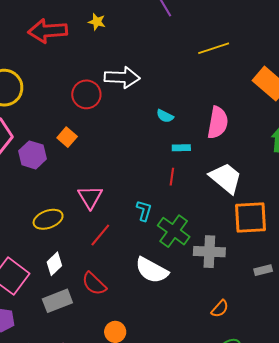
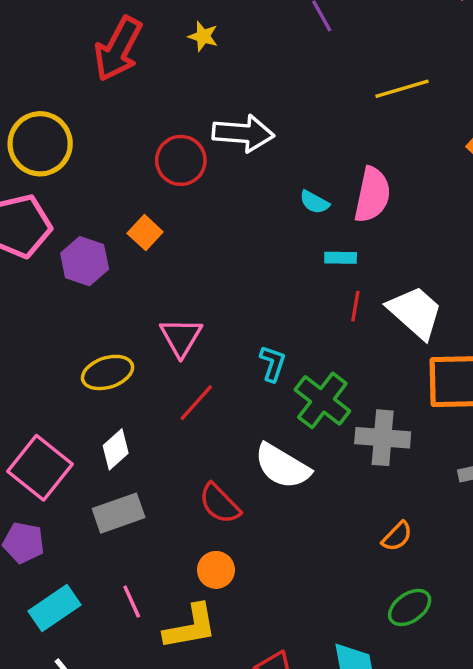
red arrow: (48, 31) -> (118, 49), turned -60
pink semicircle: (218, 123) -> (372, 195), moved
red line: (172, 177) -> (355, 306), moved
red semicircle: (94, 284) -> (220, 504), moved

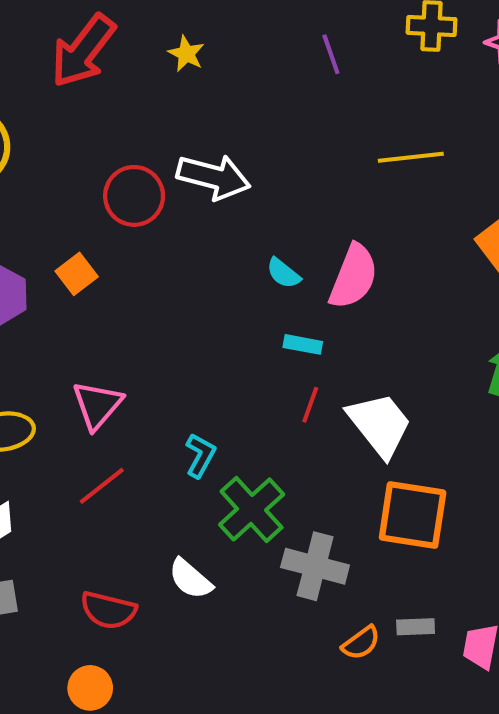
white semicircle: (282, 466) -> (190, 579), size x0.7
red semicircle: (220, 504) -> (108, 610), turned -42
orange semicircle: (397, 536) -> (361, 643), moved

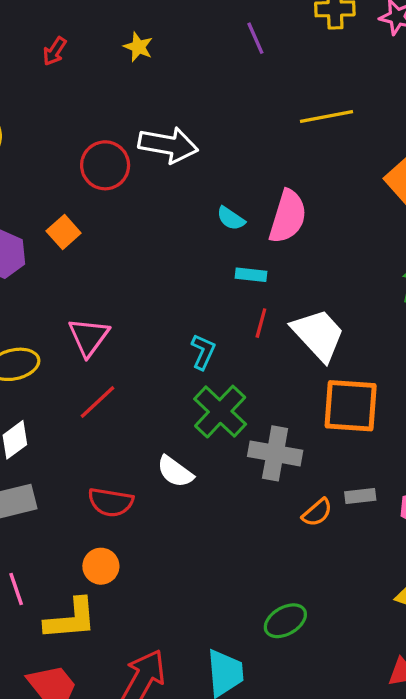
red arrow: (83, 51) -> (55, 51), size x0.5
cyan L-shape: (200, 455) -> (203, 352), moved

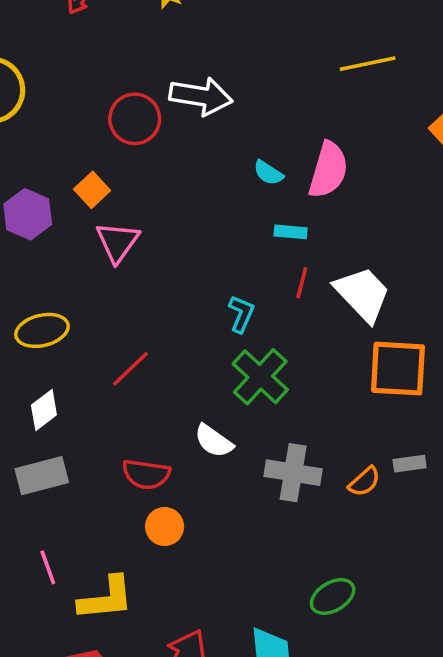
pink triangle: (89, 337) -> (118, 242), moved
gray cross: (275, 453) -> (293, 473), moved
orange circle: (101, 566) -> (165, 527), moved

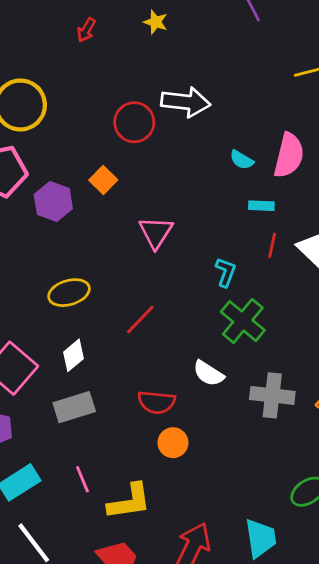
pink triangle: (118, 242) -> (156, 232), moved

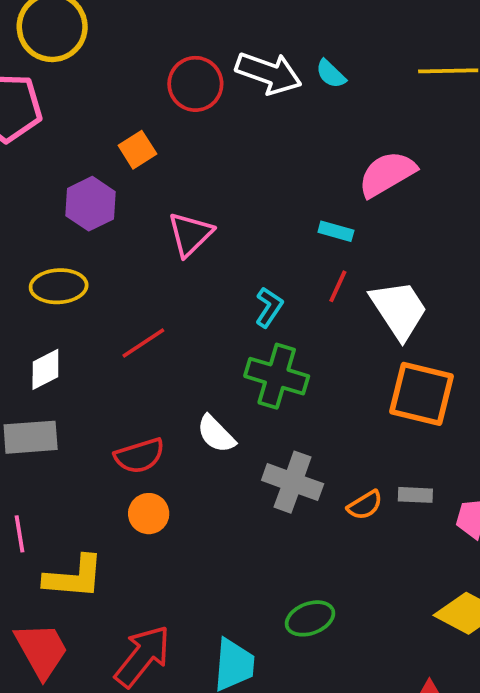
pink semicircle: (289, 155) -> (387, 174), turned -147
cyan semicircle: (242, 160) -> (331, 74), moved
purple hexagon: (53, 201) -> (90, 204), moved
green cross: (243, 321) -> (277, 376), turned -36
red semicircle: (156, 402) -> (139, 456), turned -36

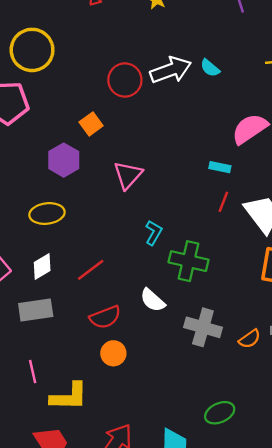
white arrow: (269, 73) -> (171, 70), turned -36
cyan L-shape: (269, 307) -> (154, 233), moved
red line: (143, 343) -> (91, 270), moved

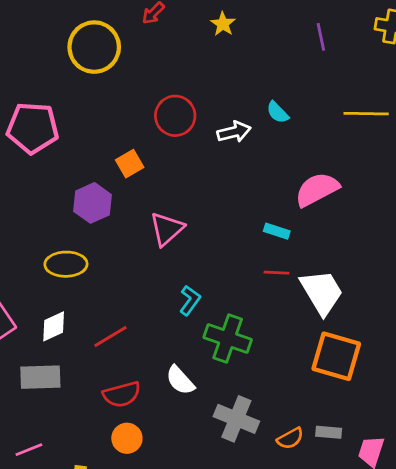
yellow circle: (32, 50) -> (94, 47), moved
white arrow: (171, 70) -> (234, 132), moved, size x0.7
red line: (223, 202) -> (276, 273), turned 66
pink line: (33, 372) -> (29, 450), turned 75

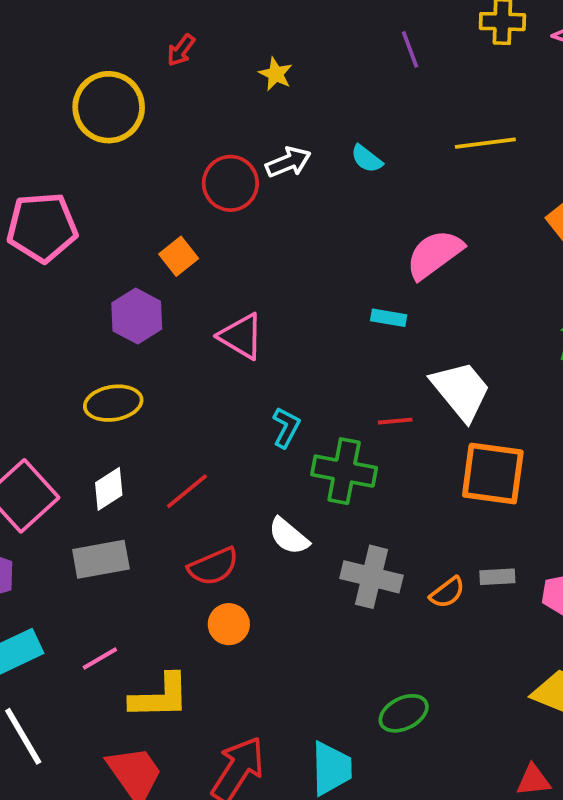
yellow star: (223, 24) -> (276, 74), moved
white arrow: (234, 132) -> (288, 162), moved
pink triangle: (167, 229) -> (241, 336), turned -39
red line: (276, 273) -> (395, 421), moved

